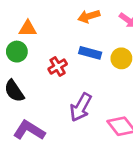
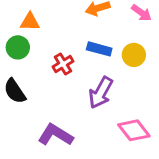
purple arrow: (81, 107) -> (101, 93), moved
purple L-shape: (29, 130) -> (55, 135), moved

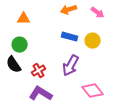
green circle: (18, 47) -> (20, 45), moved
red cross: (63, 64) -> (39, 71), moved

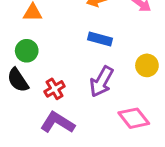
yellow circle: (93, 41) -> (147, 65), moved

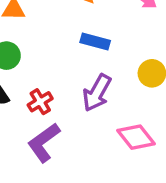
purple L-shape: (57, 123) -> (44, 142), turned -68

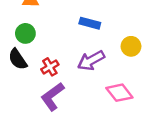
purple arrow: (97, 93) -> (91, 60), turned 32

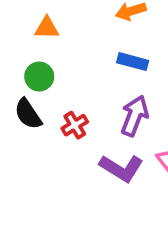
purple arrow: (91, 60) -> (135, 116), turned 140
purple L-shape: (52, 97) -> (121, 168), moved, turned -112

